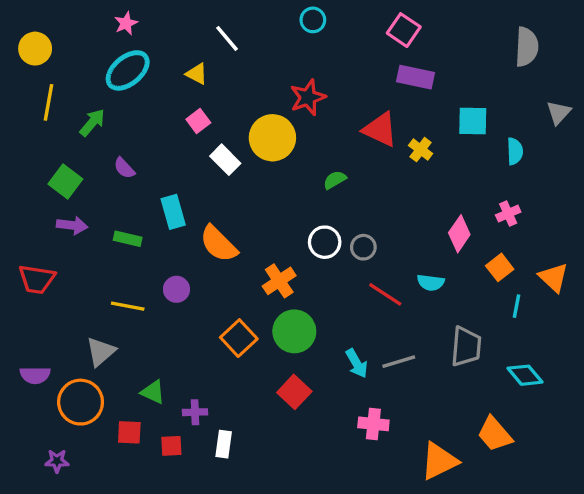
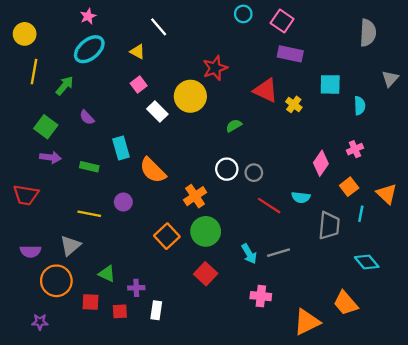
cyan circle: (313, 20) -> (243, 14), moved
gray trapezoid: (466, 347) -> (329, 226), moved
purple semicircle: (35, 375) -> (30, 251), moved

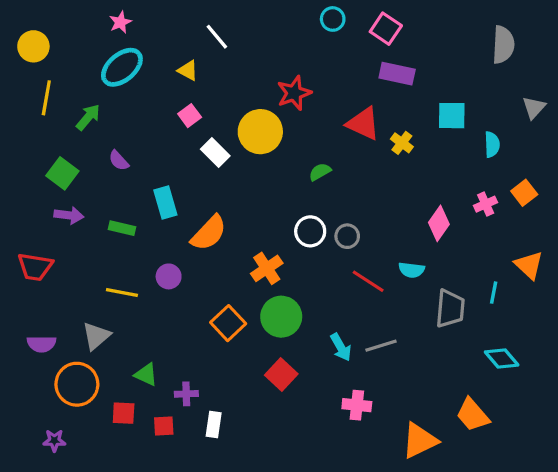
orange semicircle: (153, 170) -> (209, 233), turned -92
orange square: (349, 187) -> (524, 193), moved

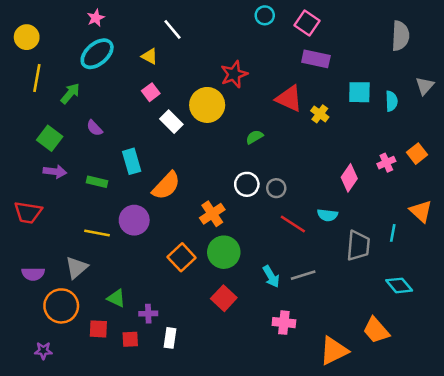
cyan semicircle: (492, 144) -> (391, 101), moved
purple circle: (169, 276) -> (134, 220), size x1.5

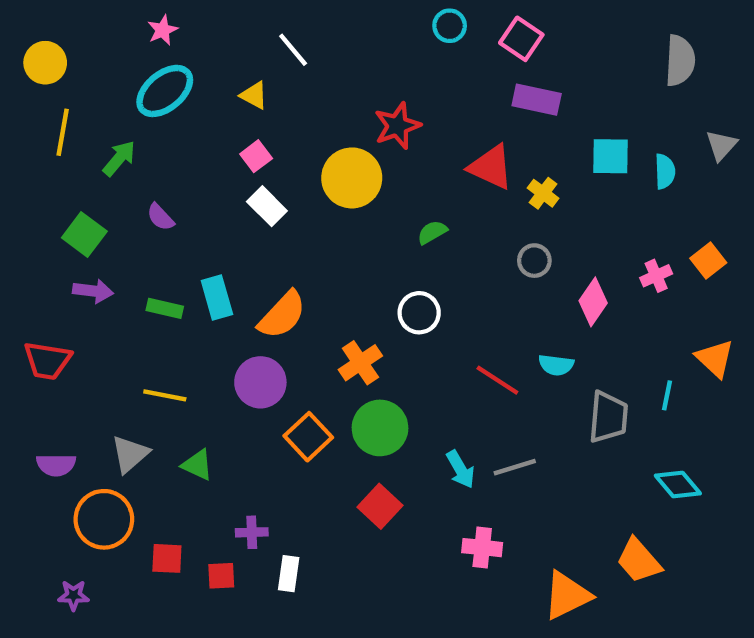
white rectangle: (171, 122) -> (267, 206), moved
cyan rectangle: (132, 161) -> (217, 298), moved
gray circle: (276, 188) -> (534, 261), moved
purple circle: (134, 220) -> (260, 382), moved
green triangle: (116, 298) -> (197, 465), moved

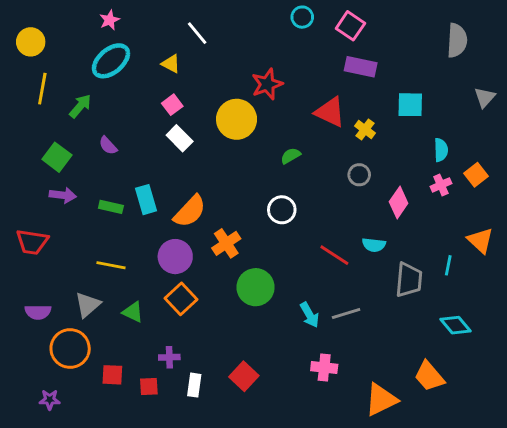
cyan semicircle: (665, 171) -> (441, 150), moved
orange cross: (360, 363) -> (226, 243), moved
orange square: (308, 437) -> (181, 299), moved
red square: (380, 506) -> (244, 376), moved

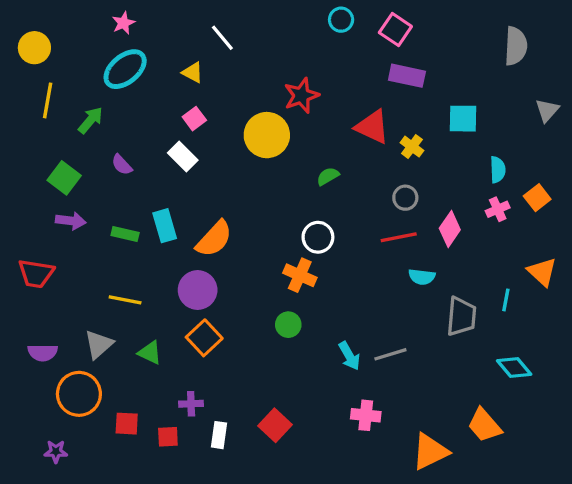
white rectangle: (180, 138) -> (183, 156), moved
orange cross: (226, 243) -> (300, 275), moved, turned -32
red line: (334, 255) -> (399, 237), moved, turned -44
green circle: (256, 287) -> (288, 325), size x0.6

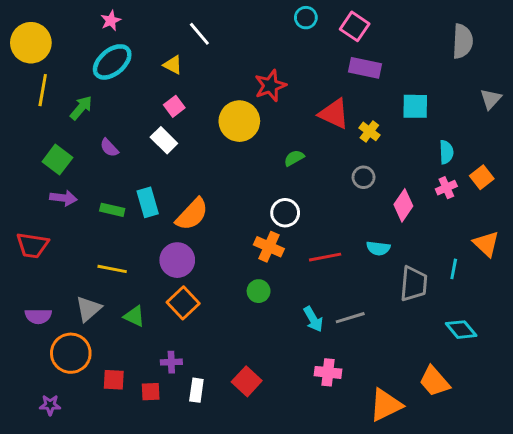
yellow circle: (34, 48) -> (31, 43), size x1.4
red line: (399, 237) -> (325, 257), moved

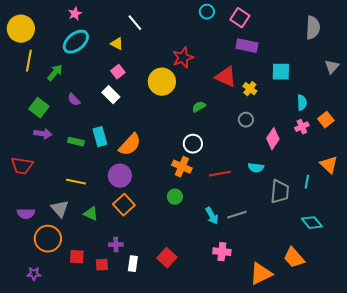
gray triangle: (89, 309) -> (60, 209), turned -30

